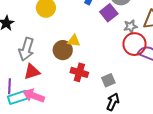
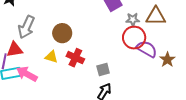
yellow triangle: (74, 41) -> (51, 57), moved
red triangle: (32, 72) -> (15, 50), moved

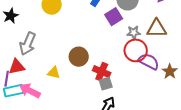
brown circle: (62, 33) -> (79, 57), moved
red cross: (75, 58) -> (102, 72), moved

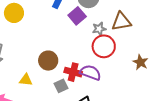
purple semicircle: (149, 61) -> (90, 73), moved
gray square: (106, 84) -> (61, 86), moved

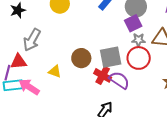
purple square: (77, 16) -> (133, 23), moved
gray square: (61, 86) -> (111, 57), moved, size x1.6

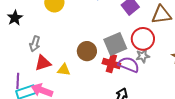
gray arrow: (32, 40) -> (35, 44), size x0.7
gray star: (138, 40) -> (143, 56), moved
red triangle: (19, 62) -> (43, 63), moved

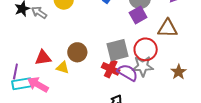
gray arrow: (35, 44) -> (39, 12), moved, turned 98
brown circle: (87, 51) -> (77, 52), moved
gray star: (143, 56) -> (143, 66), size x1.5

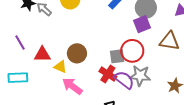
red circle: (146, 49) -> (132, 51), moved
gray square: (117, 50) -> (117, 56), size x0.7
purple line: (15, 71) -> (20, 42), moved, turned -49
pink arrow: (38, 85) -> (72, 86), moved

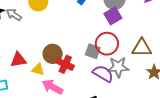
brown triangle: (169, 41) -> (142, 48), moved
gray square: (117, 56) -> (93, 51), turned 35
red cross: (108, 74) -> (65, 64), moved

